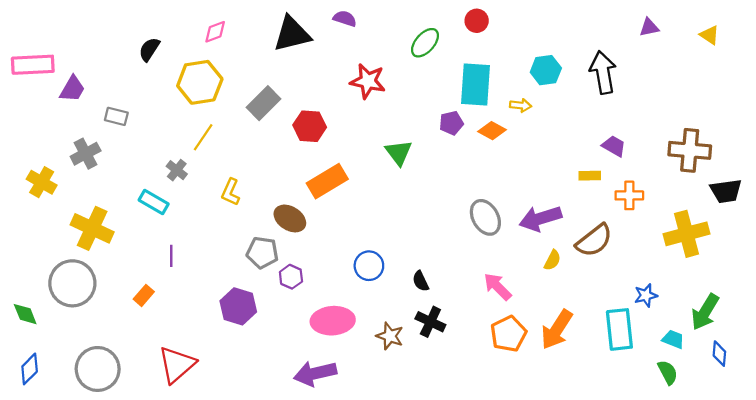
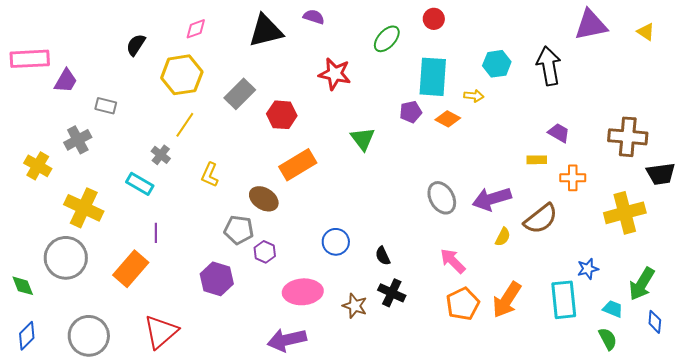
purple triangle: (649, 27) -> (591, 25), size x1.8
orange rectangle: (144, 295) -> (131, 269), size x1.8

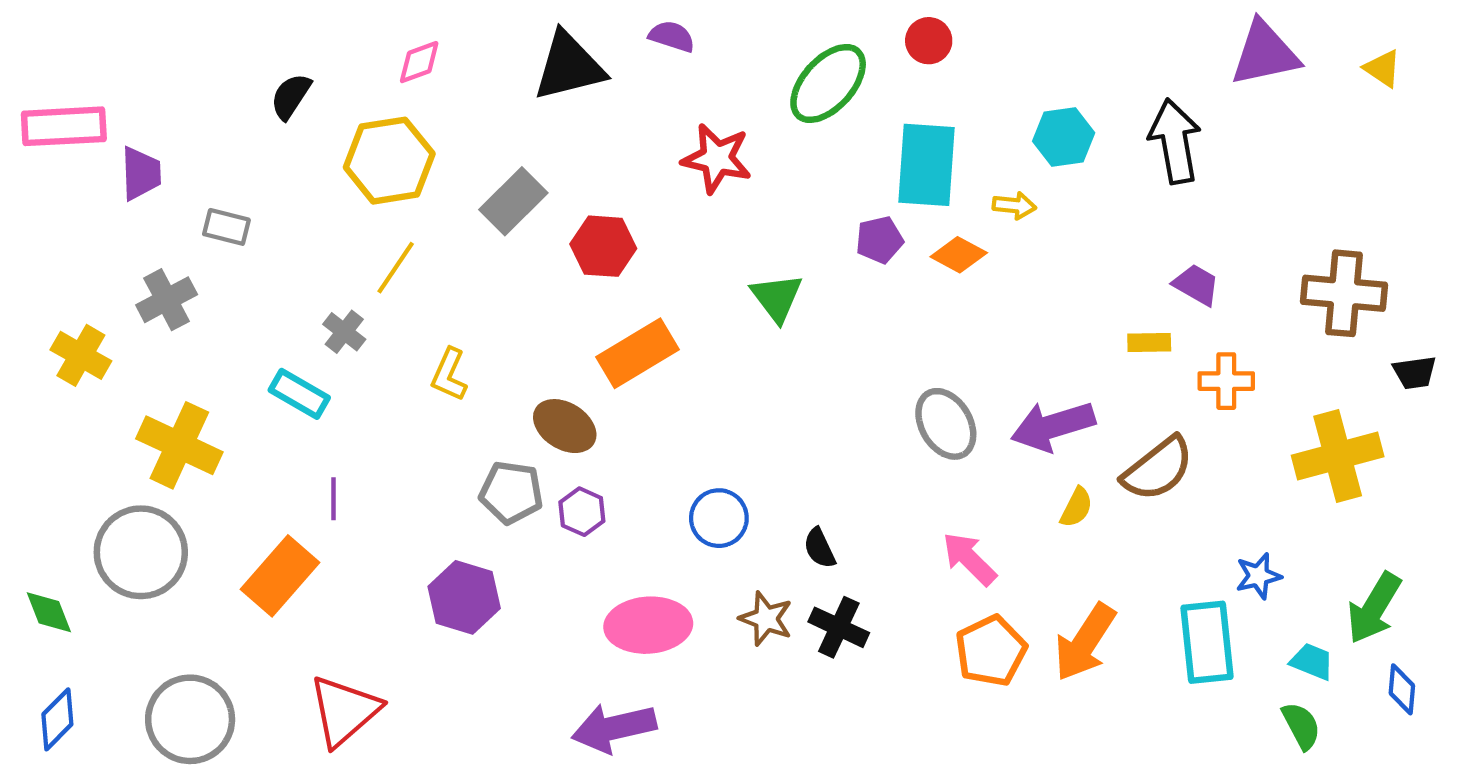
green ellipse: (387, 39) -> (828, 83), size x1.4
purple trapezoid: (66, 81) -> (141, 173), turned -32
black trapezoid: (661, 174) -> (1415, 373), size x0.7
purple hexagon: (265, 252) -> (582, 512), moved
brown star: (355, 306) -> (766, 619), moved

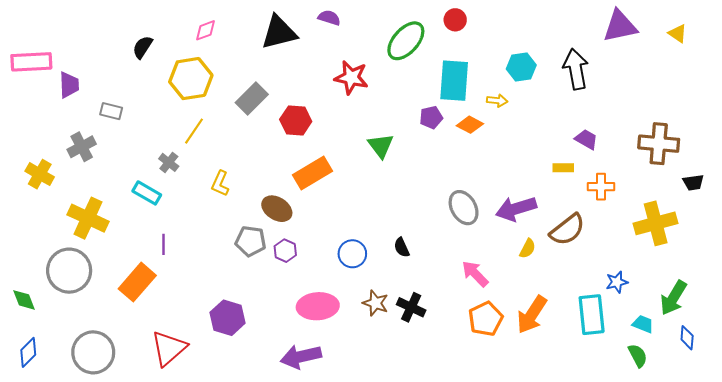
black semicircle: (820, 548) -> (402, 247), moved
purple hexagon: (464, 597) -> (228, 318), moved

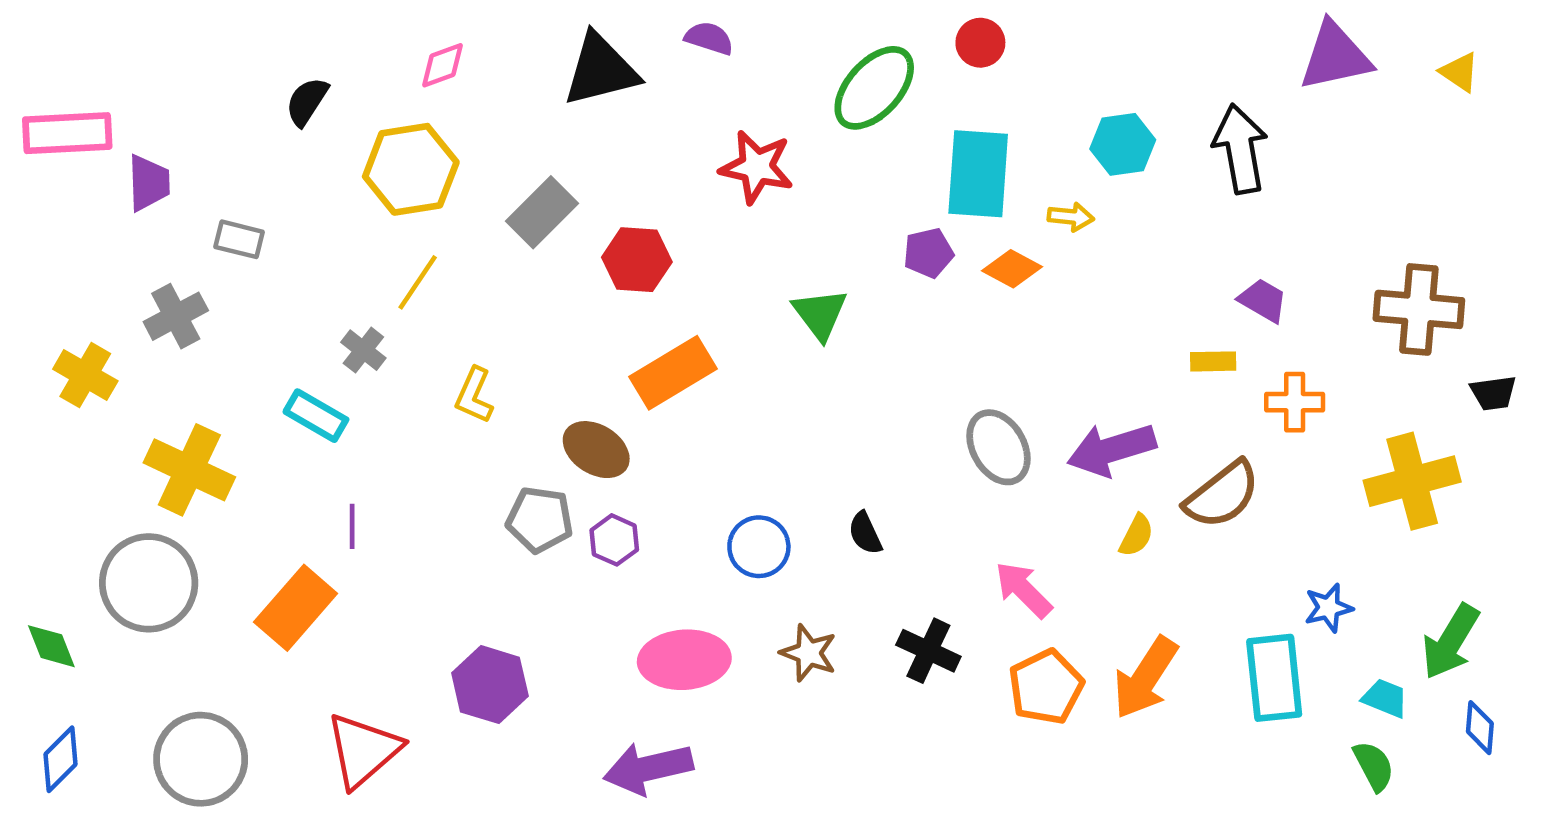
black cross: (411, 307) -> (928, 651), moved

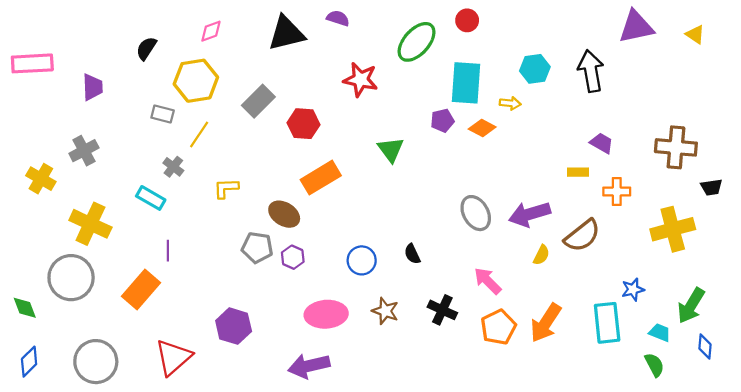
purple trapezoid: (149, 183) -> (93, 87), moved
gray rectangle: (239, 239) -> (163, 114), moved
yellow L-shape: (474, 395) -> (226, 188), turned 64

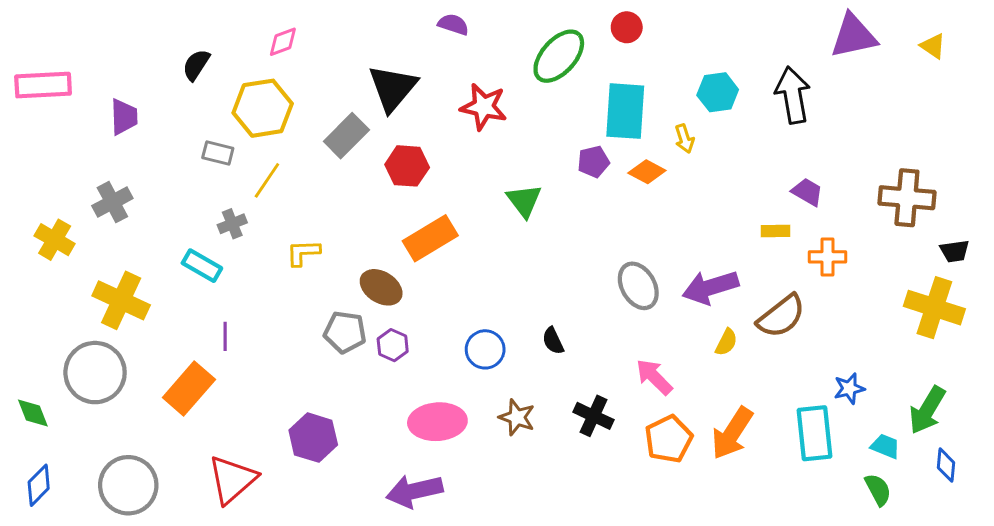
black triangle: (286, 33) -> (393, 88), moved, turned -36
yellow arrow: (510, 103) -> (684, 139), turned 66
gray cross: (173, 167) -> (232, 224), turned 30
yellow cross: (673, 229) -> (934, 308), moved, turned 33

